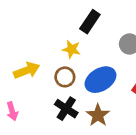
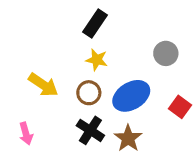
black rectangle: (90, 22) -> (95, 24), moved
yellow arrow: (27, 70) -> (43, 85), turned 55

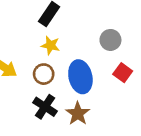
blue ellipse: (131, 96) -> (80, 77), turned -72
red square: (180, 107) -> (123, 73), moved

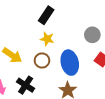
black cross: (45, 107) -> (26, 85), moved

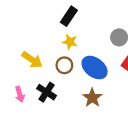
blue ellipse: (70, 63) -> (95, 68), turned -40

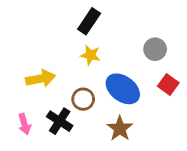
yellow arrow: (32, 60) -> (41, 79), turned -45
brown circle: (64, 65) -> (83, 99), moved

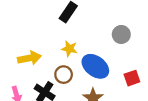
yellow star: (90, 55) -> (69, 49), moved
red square: (168, 84) -> (132, 78), moved, turned 35

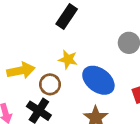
brown circle: (64, 75) -> (50, 84), moved

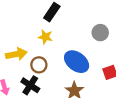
yellow star: (68, 59) -> (45, 37), moved

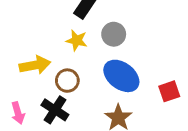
gray circle: (100, 33) -> (114, 34), moved

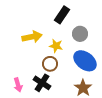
yellow star: (77, 40) -> (56, 46), moved
yellow arrow: (35, 65) -> (32, 37), moved

